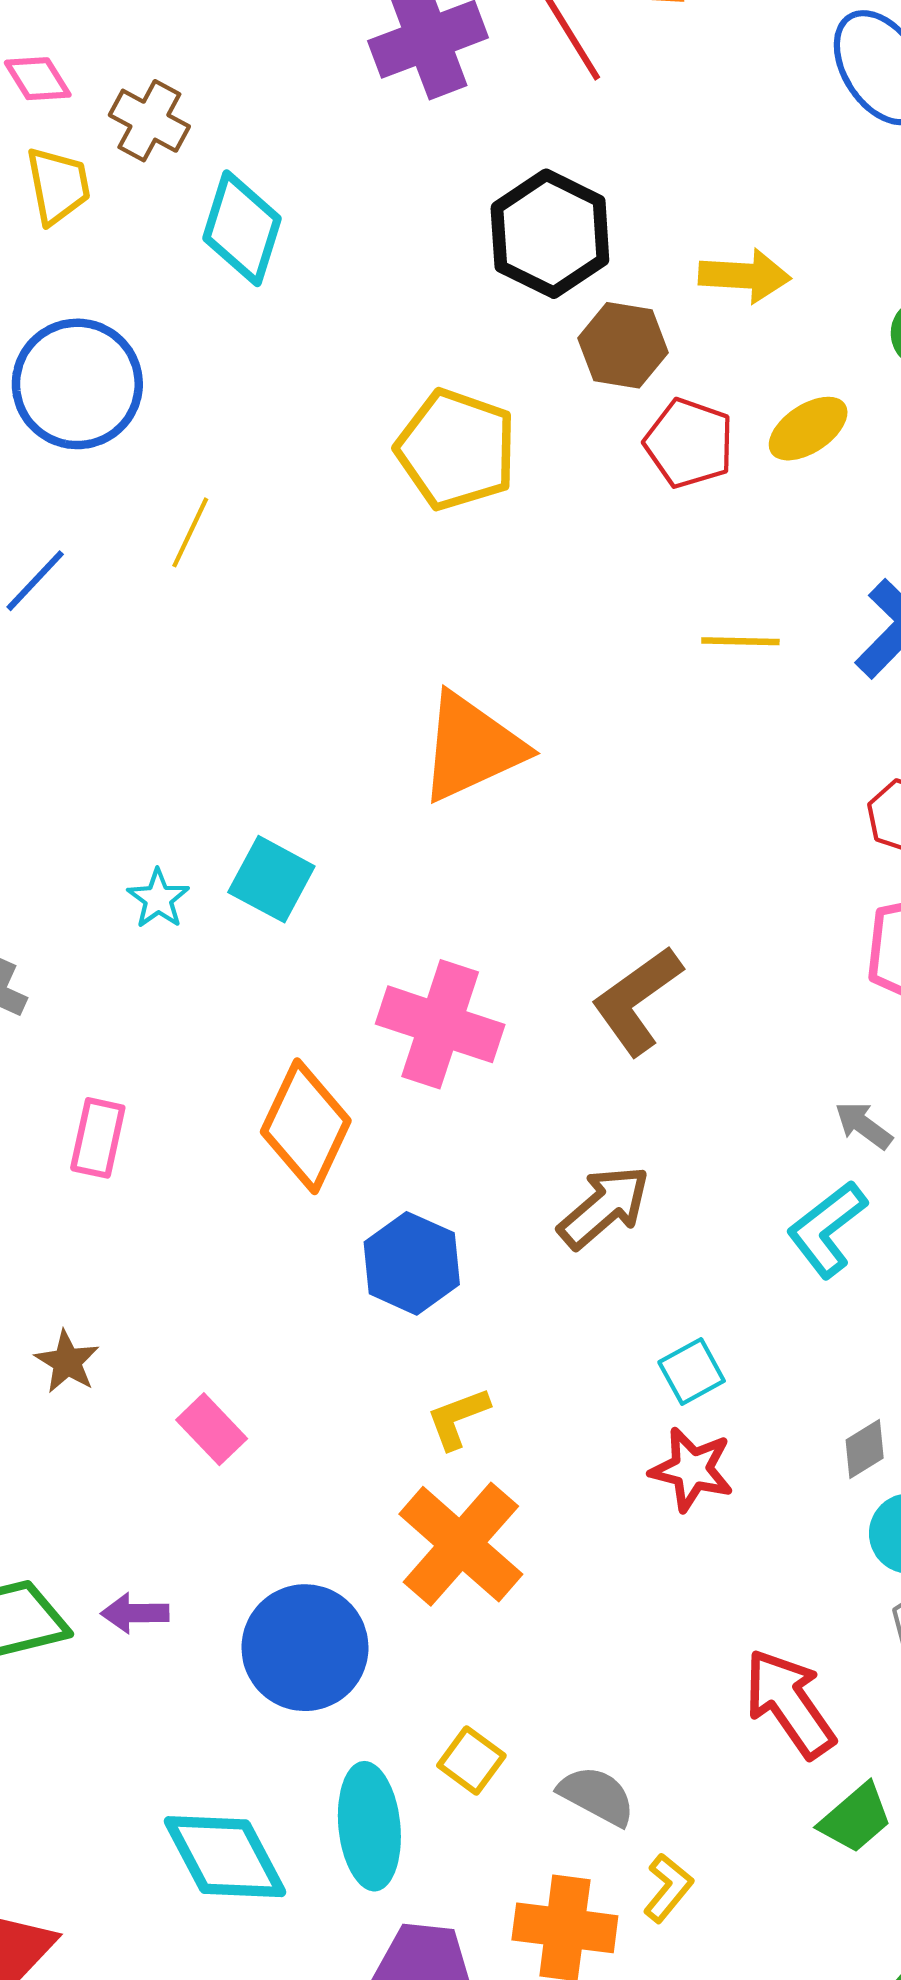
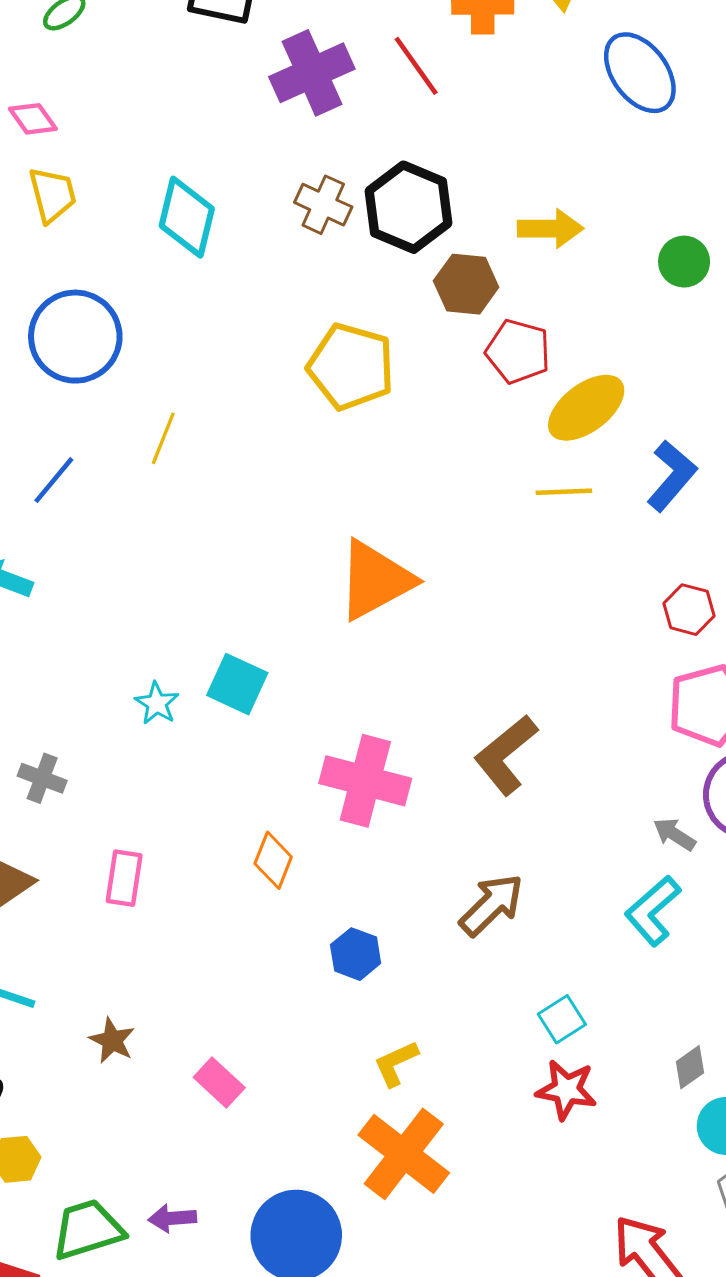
brown cross: (149, 121) -> (323, 205), moved
yellow ellipse: (808, 429) -> (586, 408), moved, size x1.4
orange diamond: (306, 1126) -> (273, 860), size x0.6
blue hexagon: (412, 1263) -> (356, 954), size x0.7

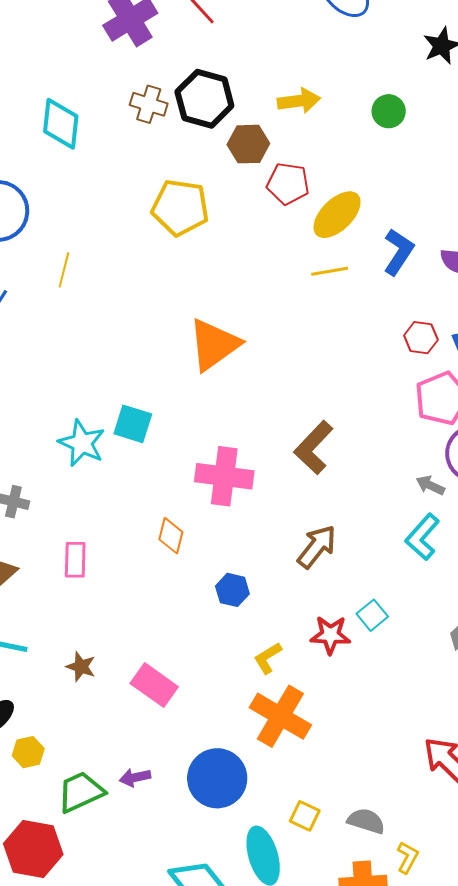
cyan star: (157, 703) -> (82, 443), size x1.6
pink rectangle: (219, 1083) -> (154, 685), size x1.4
red star: (566, 1090) -> (330, 635), moved

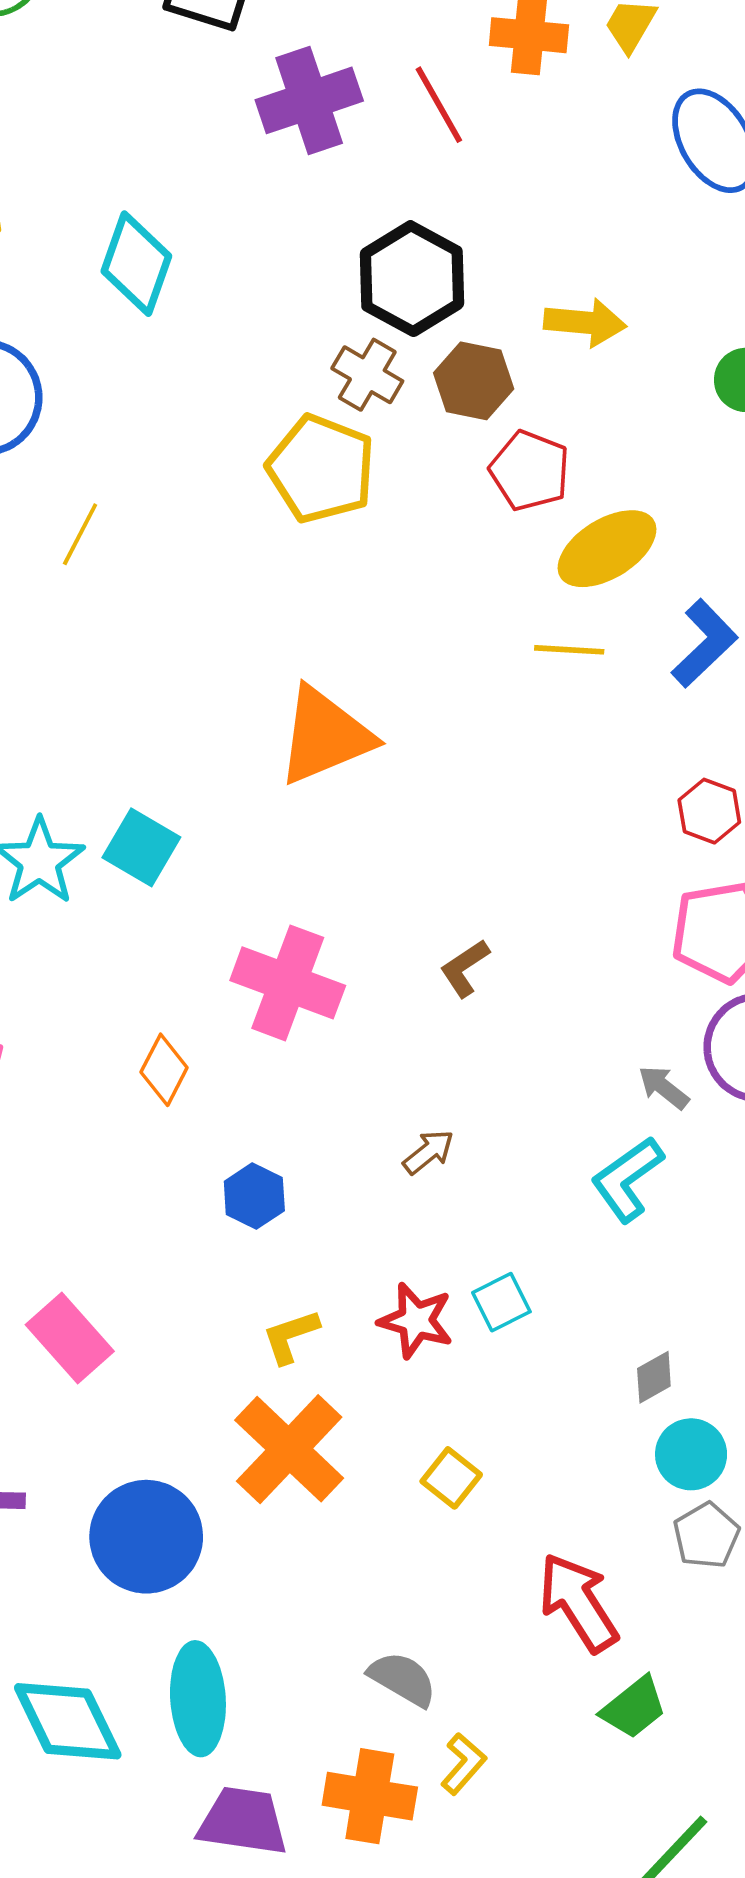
brown cross: (149, 104) -> (367, 375), moved
brown L-shape: (314, 448) -> (465, 968), size x0.6
brown arrow: (317, 547) -> (428, 1152), size x0.6
yellow square: (305, 816) -> (451, 1478), moved

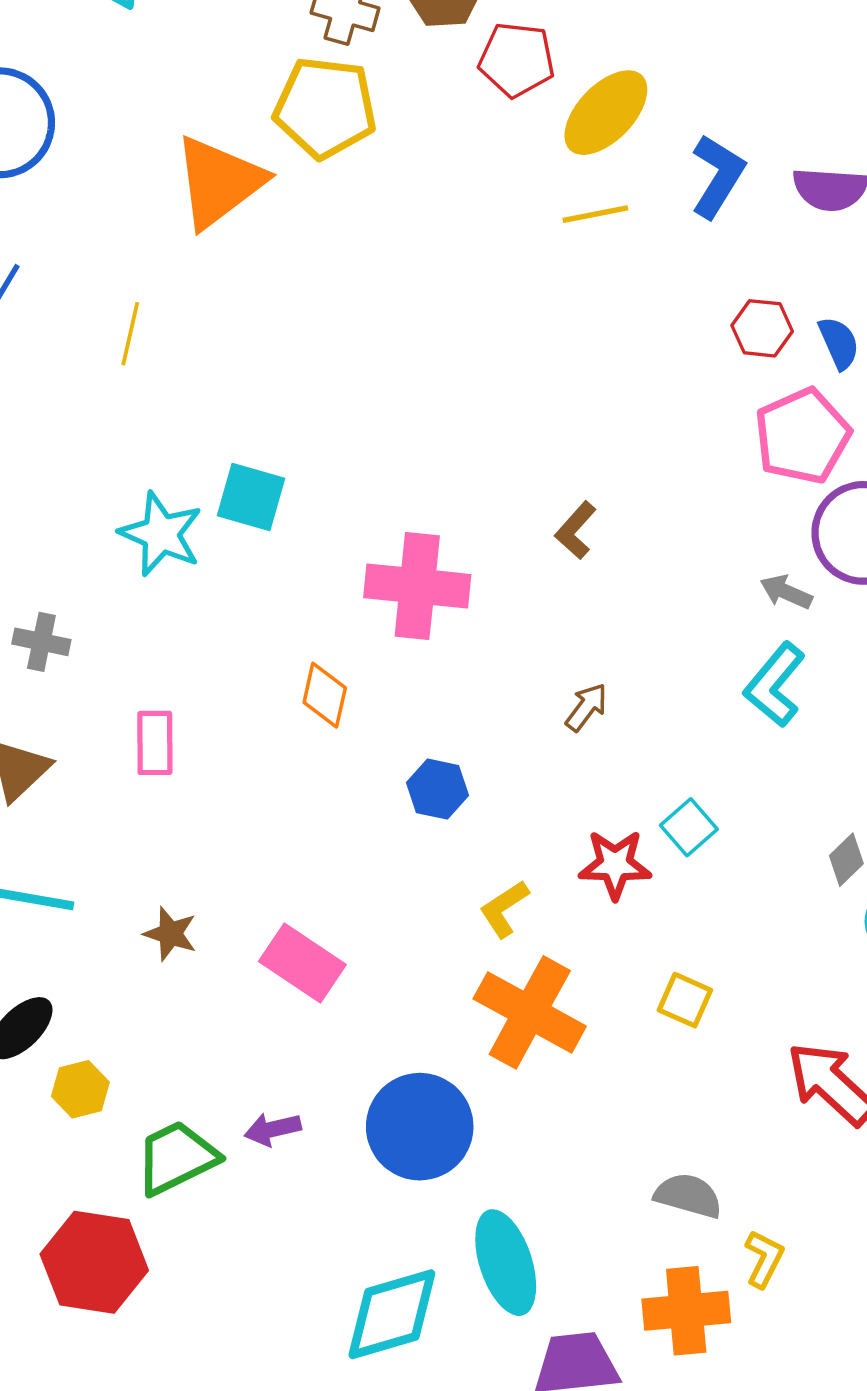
yellow line: (80, 534) -> (130, 334), moved
orange triangle: (325, 736) -> (219, 182), moved
cyan diamond: (68, 1721) -> (392, 1314), turned -66

